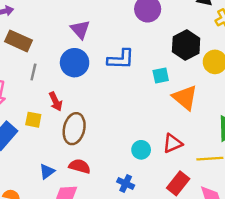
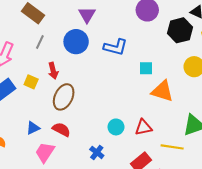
black hexagon: (186, 45) -> (180, 30), moved
orange triangle: (185, 98) -> (162, 91), turned -35

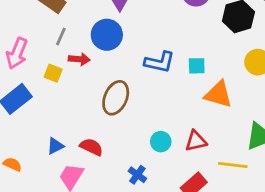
blue L-shape: (116, 47) -> (160, 62), moved
red arrow: (53, 71) -> (79, 59), moved, turned -70
yellow square: (31, 82) -> (53, 73), moved
brown ellipse: (64, 97) -> (116, 98), moved

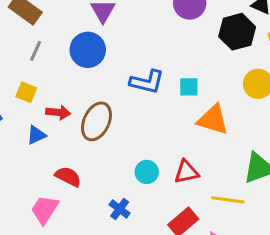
red arrow: (79, 59) -> (58, 112), moved
blue triangle: (55, 146) -> (36, 135), moved

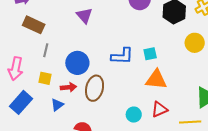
blue circle: (88, 50) -> (77, 63), moved
orange triangle: (213, 120) -> (156, 79), moved

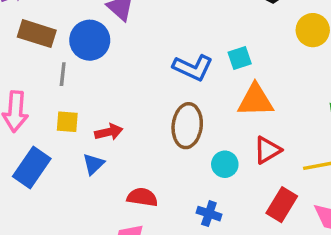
blue L-shape: (122, 56) -> (193, 68), turned 30
blue circle: (77, 63) -> (90, 40), moved
brown ellipse: (95, 88) -> (187, 126), moved

